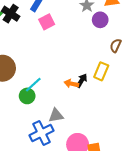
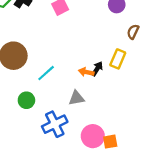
green circle: (27, 96) -> (26, 100), moved
gray triangle: (56, 116) -> (76, 98), moved

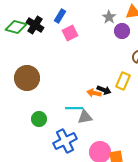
black arrow: (97, 69) -> (104, 90), turned 80
cyan line: (46, 73) -> (74, 108), moved, turned 42

